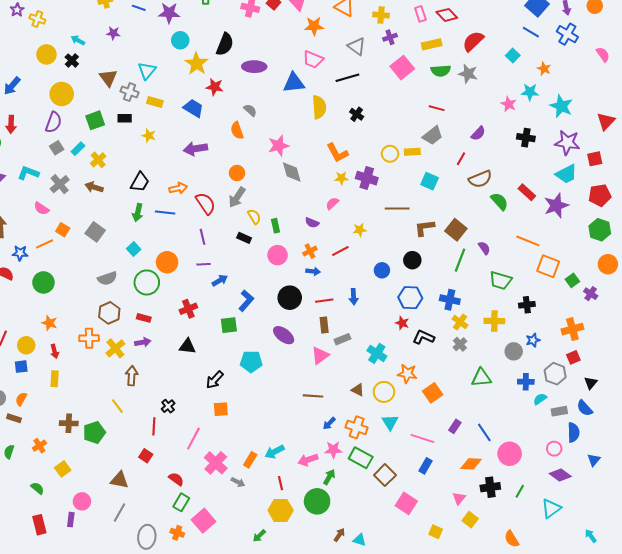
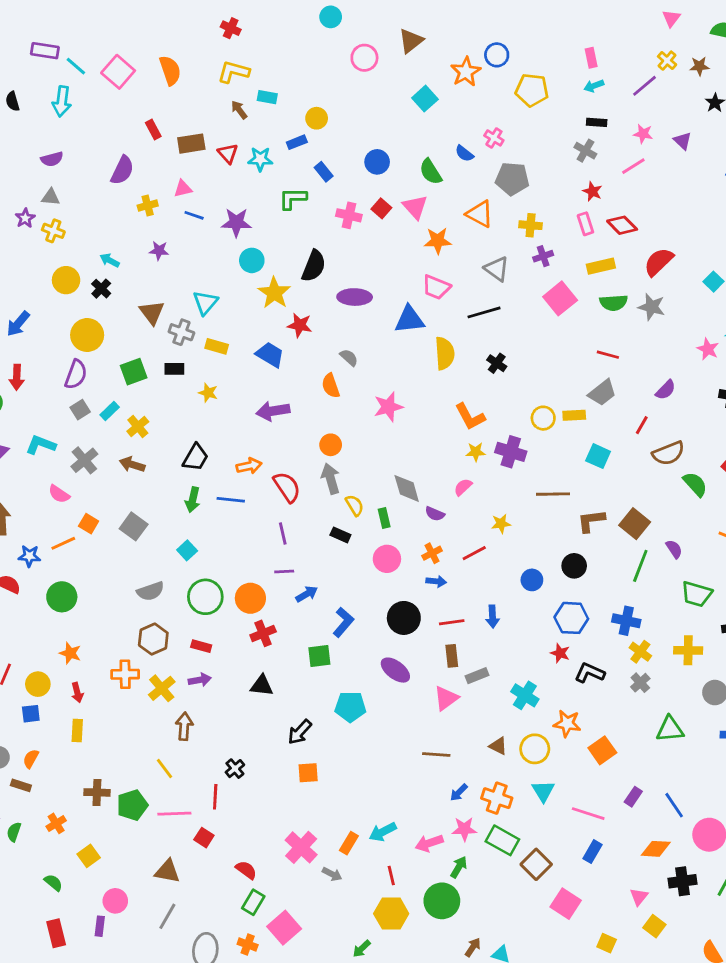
gray diamond: (292, 172) -> (407, 488), moved
gray arrow: (237, 197) -> (331, 479), turned 130
orange circle: (167, 262) -> (250, 598), moved
pink line: (193, 439) -> (174, 814), moved, turned 60

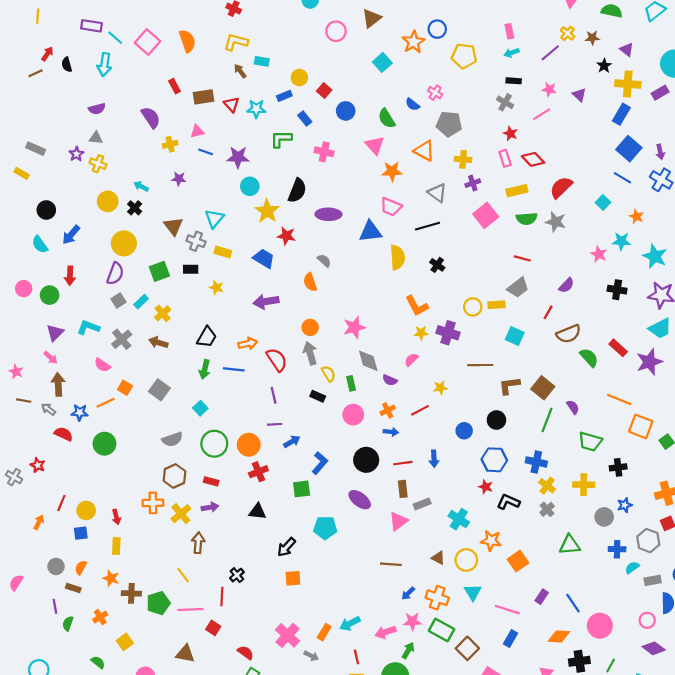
purple semicircle: (122, 170) -> (151, 117), turned -60
red square: (381, 208) -> (324, 90), moved
pink star: (388, 407) -> (354, 327), moved
orange star: (70, 653) -> (111, 578), moved

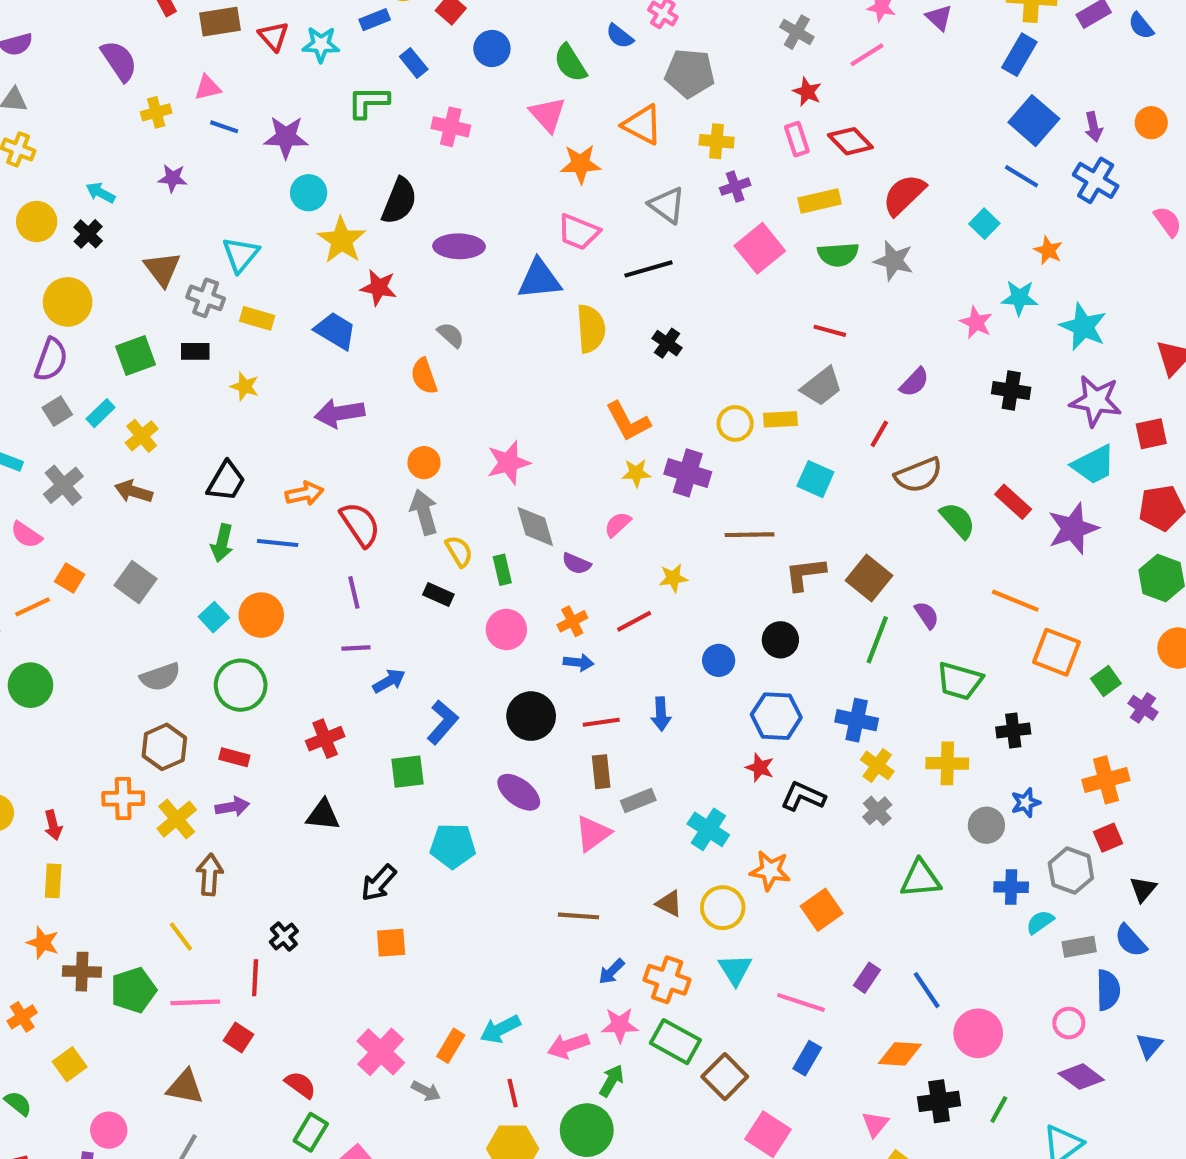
orange circle: (249, 445) -> (261, 615), moved

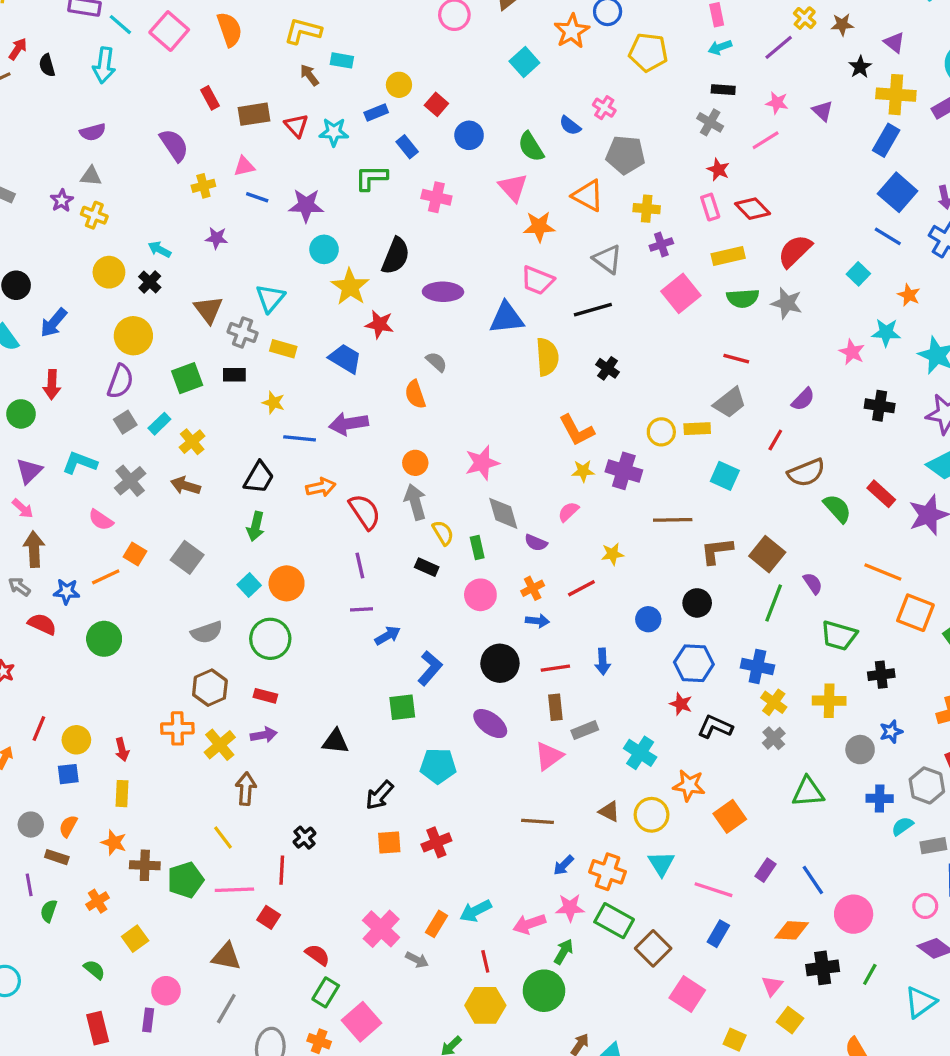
blue line: (278, 543) -> (300, 438), moved
red cross: (325, 739) -> (436, 842), moved

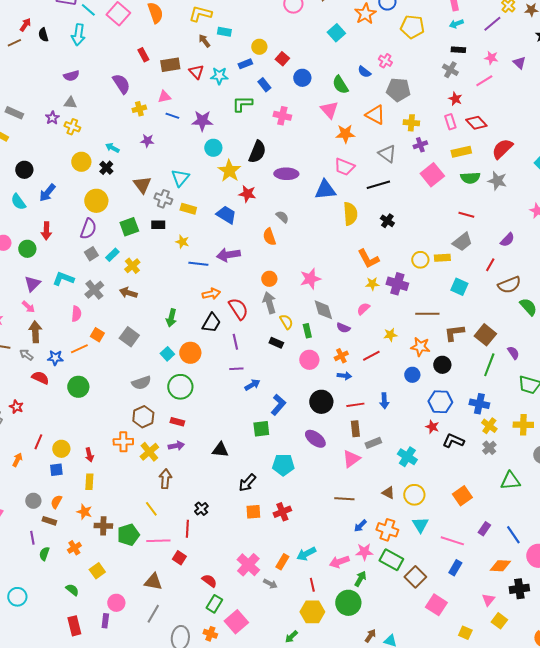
black trapezoid: (259, 477) -> (211, 323), moved
pink semicircle: (101, 520) -> (76, 314), turned -119
orange star: (689, 785) -> (420, 347), moved

